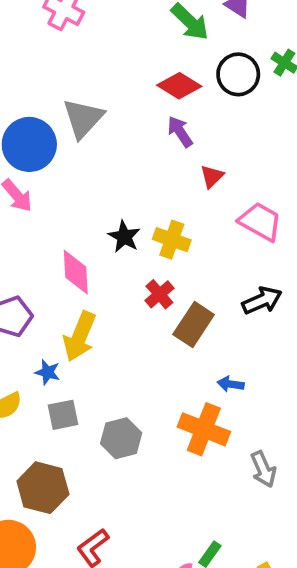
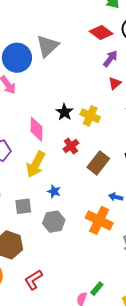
purple arrow: (180, 132) -> (110, 59), moved, turned 66
red cross: (159, 294) -> (71, 146), moved
blue star: (48, 372) -> (54, 191), moved

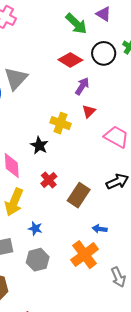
yellow cross: (90, 116) -> (61, 123), moved
orange cross: (99, 220) -> (85, 255), turned 32

